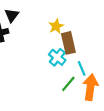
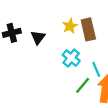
black triangle: (12, 15) -> (38, 37), moved
brown rectangle: (68, 43) -> (88, 29), moved

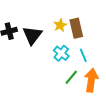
black triangle: (38, 37) -> (32, 35), size x1.5
cyan line: (96, 69) -> (83, 55), moved

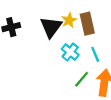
black triangle: (32, 35) -> (51, 27), moved

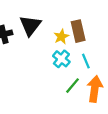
yellow star: (69, 20) -> (61, 37), moved
black triangle: (51, 27) -> (30, 25), moved

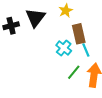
brown rectangle: (78, 31) -> (79, 34), moved
yellow star: (61, 37) -> (66, 11), moved

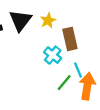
yellow star: (66, 11) -> (48, 21), moved
cyan line: (86, 50) -> (78, 70), moved

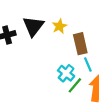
cyan cross: (53, 55) -> (66, 73), moved
cyan line: (78, 70) -> (88, 64), moved

